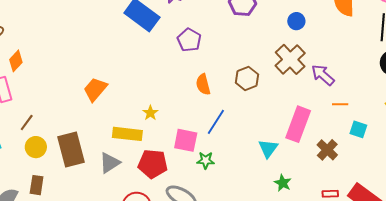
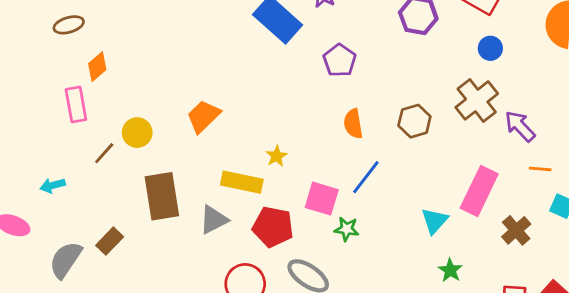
yellow circle: (36, 147) -> (137, 133), moved
brown rectangle: (37, 185) -> (110, 241), turned 30

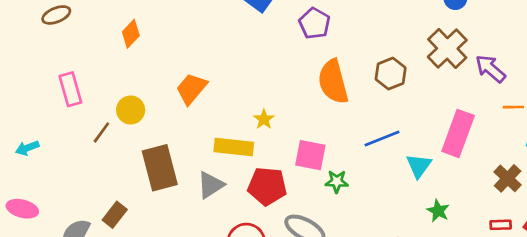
orange diamond: (97, 67) -> (131, 34), moved
orange semicircle: (353, 124) -> (333, 82), size x1.6
blue line: (366, 177) -> (382, 138), moved, turned 36
cyan arrow: (53, 185) -> (27, 148), moved
brown cross: (516, 230) -> (508, 178), moved

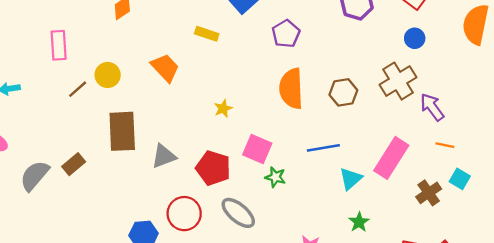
orange trapezoid: (191, 89) -> (165, 68), turned 84
yellow rectangle: (234, 147) -> (207, 34), moved, size x0.7
brown cross: (508, 178) -> (429, 193), moved

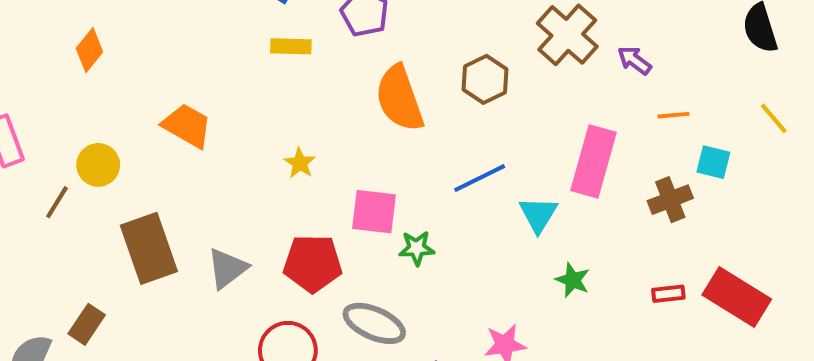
yellow rectangle: (207, 34) -> (291, 46), moved
purple arrow: (432, 107) -> (634, 60), size x0.7
brown cross: (429, 193) -> (670, 200), turned 30

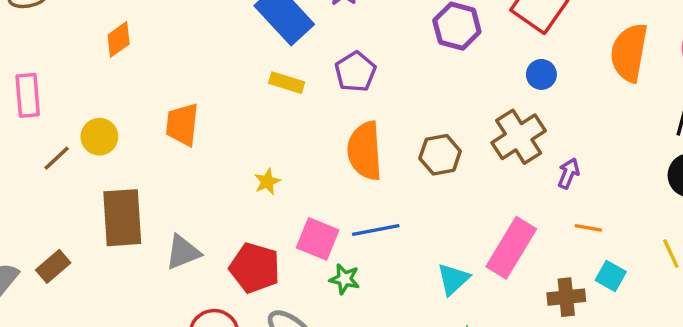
purple arrow: (634, 60) -> (569, 173), turned 60
orange trapezoid: (187, 126) -> (182, 124), turned -129
blue line: (480, 178) -> (376, 230), moved

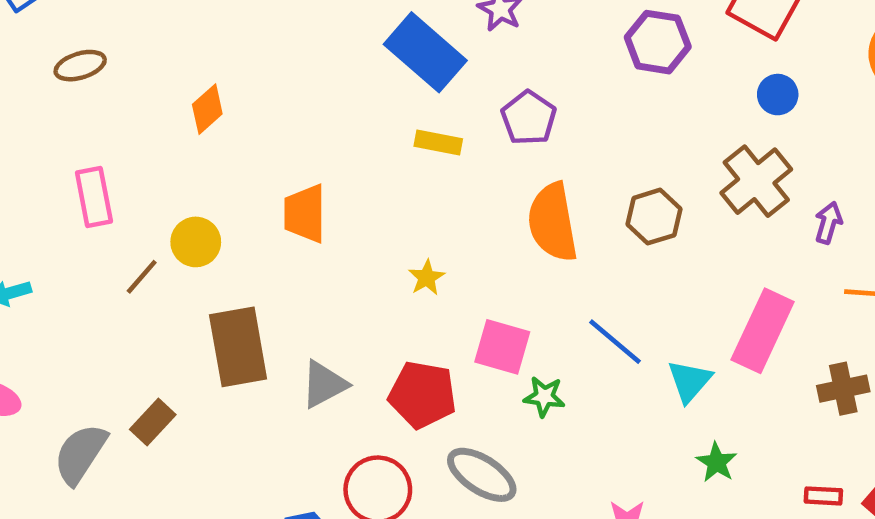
blue line: (376, 230) -> (615, 342), moved, turned 57

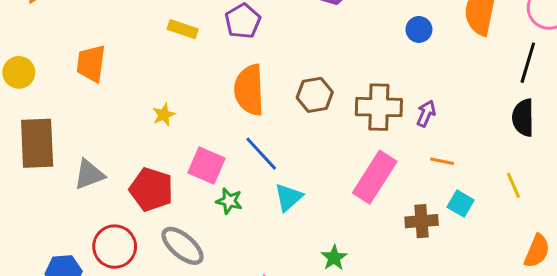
blue circle: (778, 95) -> (419, 29), moved
brown cross: (756, 181) -> (379, 107), moved, turned 33
blue line: (615, 342) -> (261, 154), moved
cyan triangle: (690, 381) -> (288, 197), moved

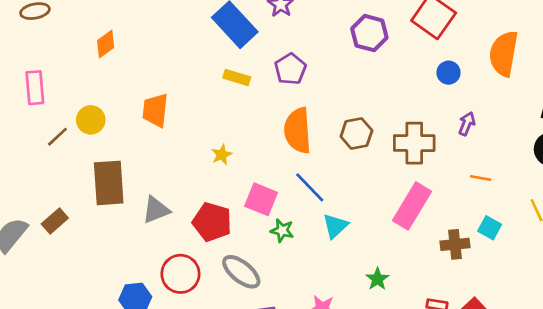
purple arrow: (426, 113) -> (467, 124), moved
orange line: (442, 161) -> (481, 178), moved

